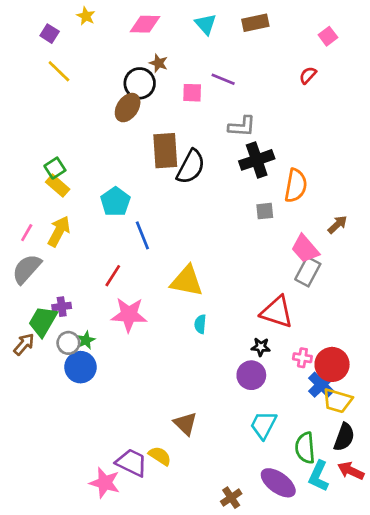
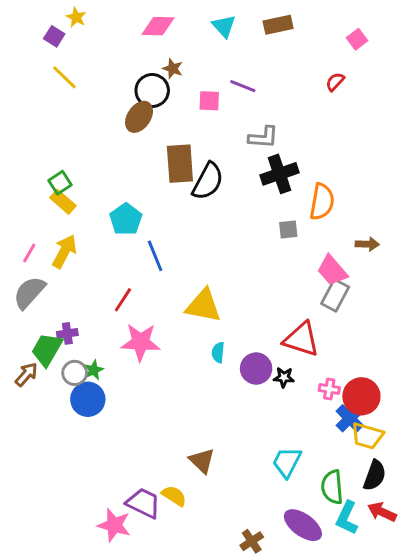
yellow star: (86, 16) -> (76, 17), moved
brown arrow: (337, 225) -> (367, 244), turned 45
purple circle: (251, 375) -> (256, 369), moved

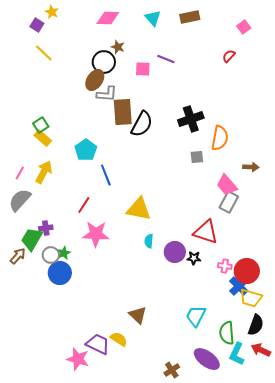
gray L-shape: (263, 137) -> (107, 94), moved

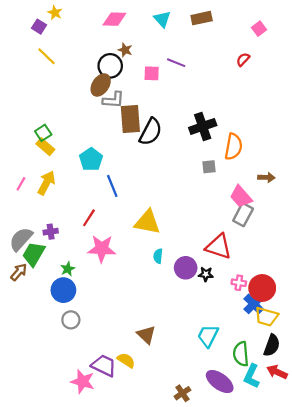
gray semicircle: (20, 200) -> (21, 239), moved
purple cross: (46, 228) -> (51, 232), moved
gray circle: (51, 255) -> (71, 320), moved

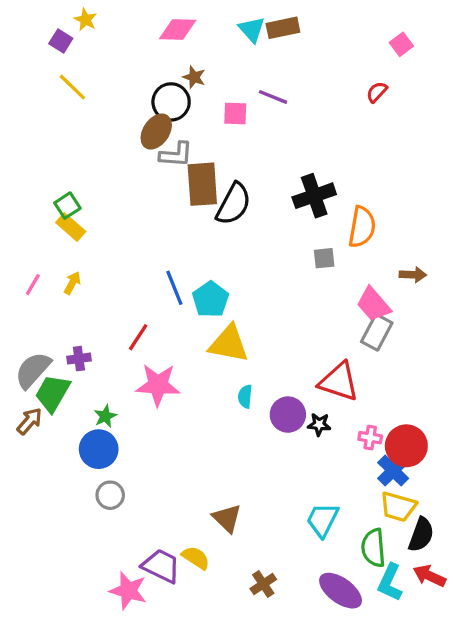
brown rectangle: (202, 18) -> (283, 28), moved
cyan pentagon: (91, 159) -> (211, 299), moved
yellow arrow: (46, 183) -> (72, 283), size x0.6
yellow trapezoid: (266, 317) -> (398, 507), moved
brown cross: (182, 393) -> (263, 584), moved

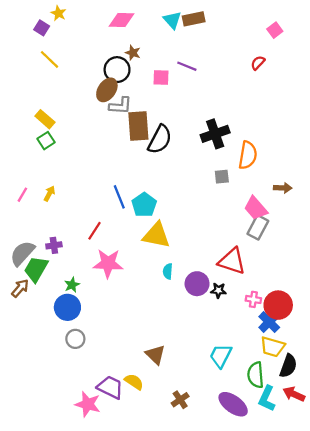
yellow rectangle: (71, 227) -> (45, 119), moved

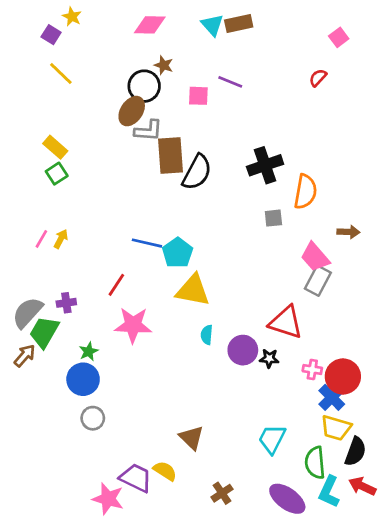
pink line: (22, 195) -> (41, 239), moved
blue line: (119, 197) -> (147, 243), turned -55

